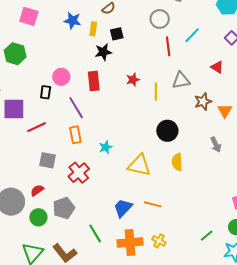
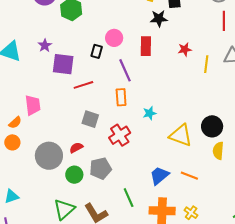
black circle: (167, 131) -> (212, 126), moved
yellow semicircle: (177, 162) -> (218, 151), moved

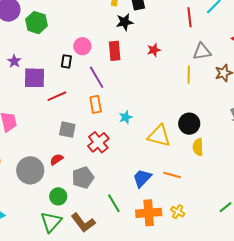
yellow line: (206, 64) -> (189, 75), moved
green circle: (74, 175) -> (58, 196), moved

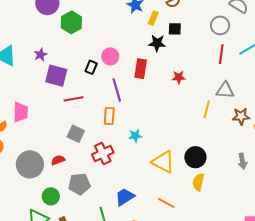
blue trapezoid: (142, 178) -> (125, 197), moved

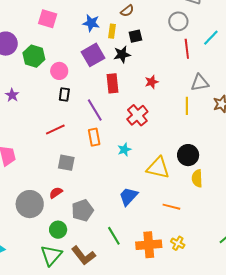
pink circle: (110, 56) -> (59, 71), moved
purple square: (56, 76) -> (93, 55), moved, turned -30
red cross: (103, 154) -> (137, 115), moved
blue trapezoid: (125, 197) -> (128, 196), moved

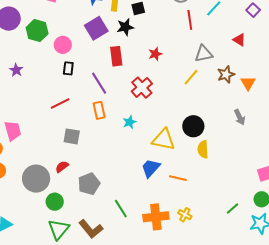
yellow line: (187, 106) -> (191, 77), turned 42
blue trapezoid: (128, 196) -> (151, 168), moved
green circle: (58, 230) -> (55, 202), moved

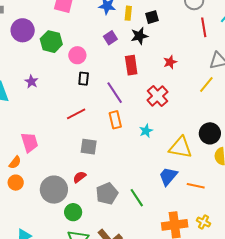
purple square: (96, 28) -> (110, 38), size x0.6
green line: (121, 209) -> (137, 198), moved

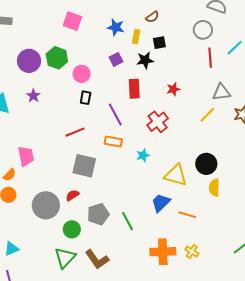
purple circle: (23, 30) -> (29, 61), moved
orange rectangle: (115, 120) -> (113, 142), turned -72
gray square: (89, 147) -> (84, 166), size x1.4
green circle: (73, 212) -> (72, 229), moved

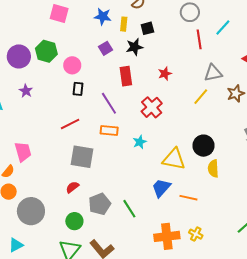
gray circle: (46, 205) -> (31, 211), moved

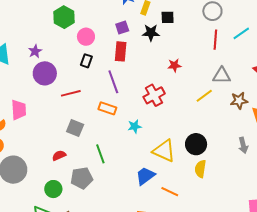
purple circle: (19, 56) -> (45, 73), moved
red rectangle: (126, 76) -> (121, 51), moved
gray square: (82, 157) -> (75, 128), size x0.7
green line: (129, 209) -> (100, 154), moved

